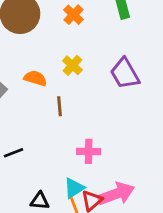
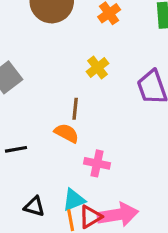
orange semicircle: (35, 78) -> (67, 133), moved

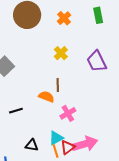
brown line: (75, 109) -> (58, 85), moved
pink cross: (97, 163) -> (68, 113), turned -35

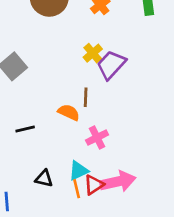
purple trapezoid: (97, 61) -> (111, 65), moved, turned 65

